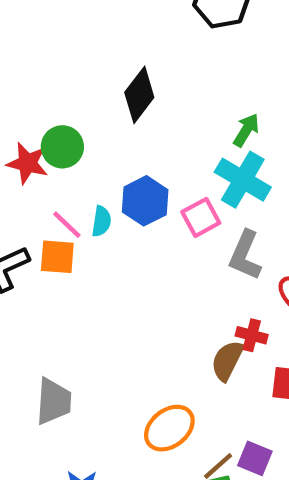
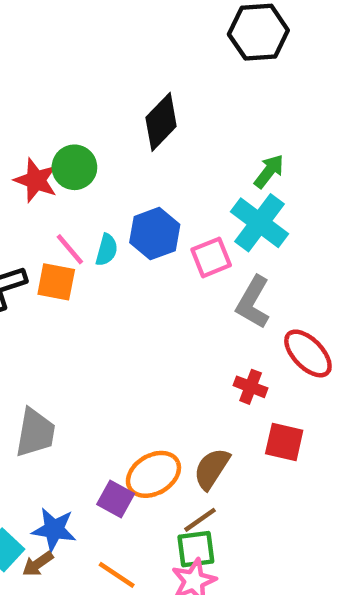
brown semicircle: (227, 361) -> (212, 469), moved
purple square: (255, 458) -> (116, 499), moved

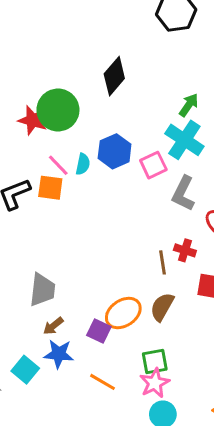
green circle: (74, 167) -> (58, 110), size x1.4
brown line: (200, 520) -> (163, 262), moved, turned -60
brown arrow: (38, 564) -> (53, 326), moved

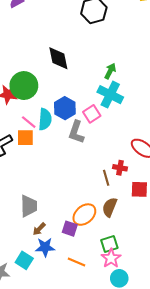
black diamond: (114, 76) -> (58, 58), turned -45
cyan semicircle: (83, 164) -> (45, 119), size x1.5
gray L-shape: (183, 193) -> (76, 132), moved

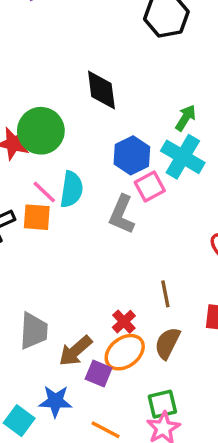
blue hexagon: (65, 108) -> (132, 155), moved
red cross: (120, 168) -> (124, 322), moved, turned 32
brown arrow: (39, 229) -> (75, 351), moved, size x1.5

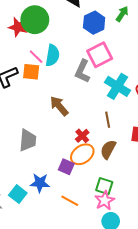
blue hexagon: (132, 155) -> (94, 23), moved
cyan cross: (183, 157) -> (118, 86), moved
pink square: (150, 186) -> (100, 55), size x1.4
brown arrow: (75, 351) -> (59, 106), moved, turned 90
green square: (162, 404) -> (104, 186), turned 30

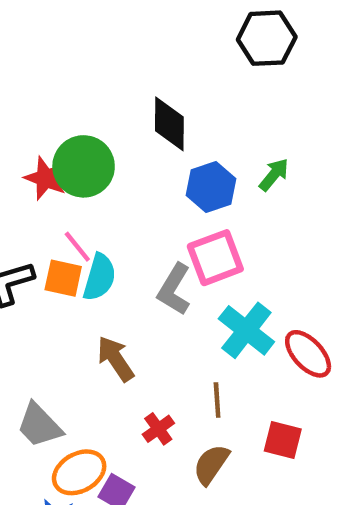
cyan semicircle: (52, 55) -> (99, 277), moved
gray trapezoid: (28, 140) -> (39, 425), turned 125
orange ellipse: (82, 154) -> (79, 472), moved

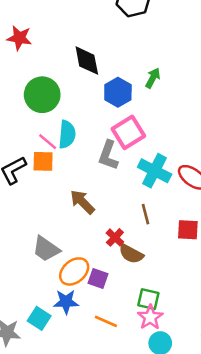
red star: (46, 178) -> (19, 38), moved
cyan semicircle: (99, 277) -> (67, 134), moved
brown semicircle: (211, 464) -> (131, 254), moved, turned -85

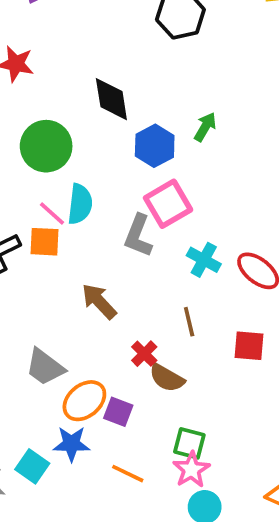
cyan cross: (155, 171) -> (204, 260), size x0.7

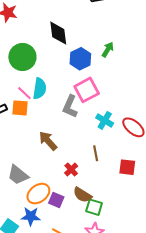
brown semicircle: (167, 378) -> (82, 195), moved
green square: (189, 443) -> (94, 207), moved

